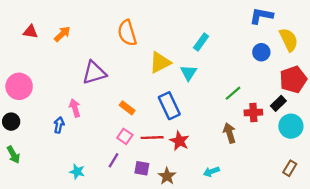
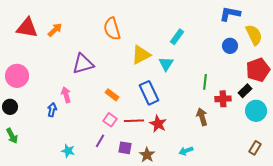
red triangle: (30, 32) -> (27, 28), size x1.6
green line: (233, 93) -> (205, 82), turned -42

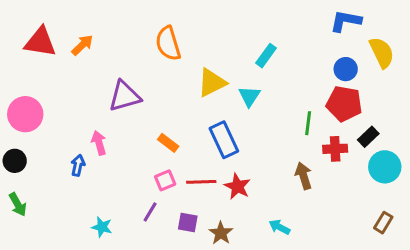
red pentagon: (258, 70) -> (344, 104), moved, turned 30
pink square: (110, 120) -> (165, 180), turned 32
cyan arrow: (186, 151) -> (279, 227), turned 48

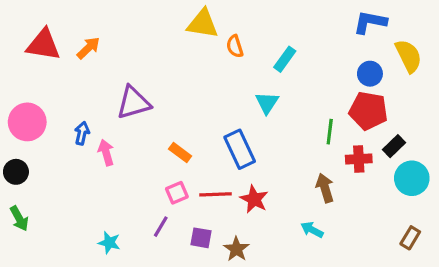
orange semicircle: (168, 43) -> (235, 46), moved, size x0.6
yellow triangle: (212, 83) -> (203, 24), moved, turned 36
blue arrow: (78, 165) -> (82, 133), moved
cyan arrow: (279, 227) -> (312, 230), moved

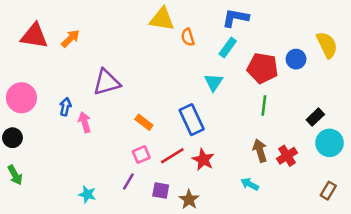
blue L-shape: (370, 22) -> (235, 18), moved
red pentagon: (368, 111) -> (263, 68), moved
red cross: (359, 159) -> (287, 156), moved, turned -30
red line: (215, 194) -> (172, 156), turned -30

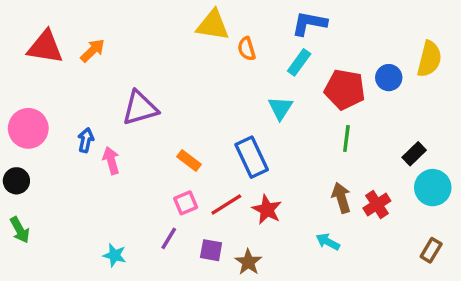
yellow semicircle: (327, 45) -> (429, 59), turned 40

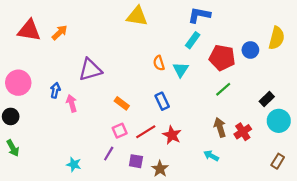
orange semicircle: (247, 49) -> (159, 63), moved
green line: (346, 139) -> (223, 89), turned 42
blue rectangle: (252, 157) -> (162, 101), size x0.7

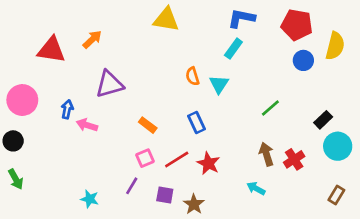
red triangle: (29, 30) -> (51, 50), moved
orange arrow: (60, 33) -> (92, 39), moved
red pentagon: (222, 58) -> (297, 25), moved
pink arrow: (72, 103) -> (87, 125), turned -56

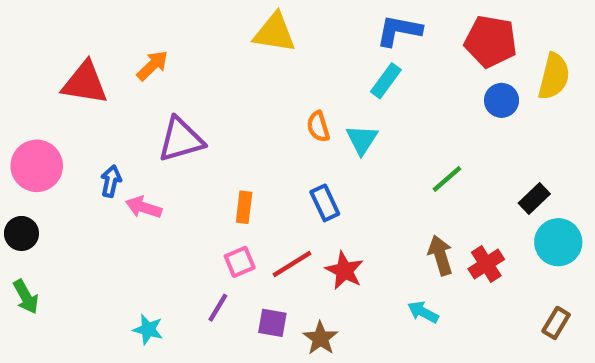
orange rectangle: (148, 125) -> (244, 207), turned 60

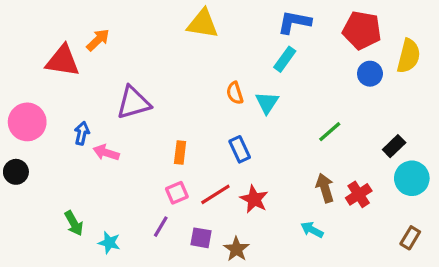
orange arrow: (152, 65) -> (98, 40), moved
green arrow: (26, 297) -> (74, 223), moved

